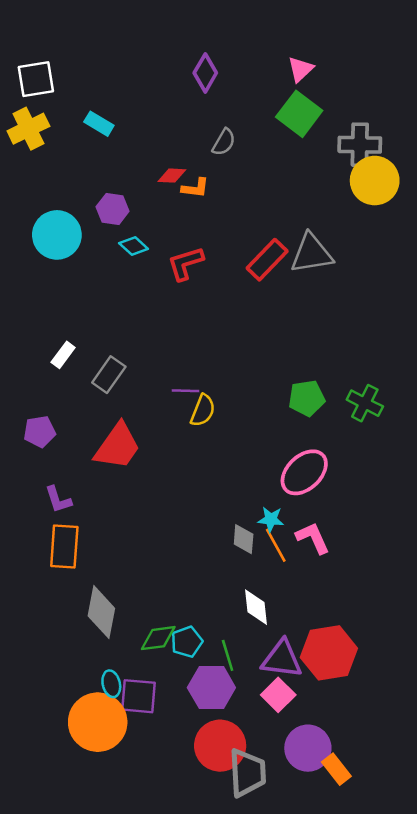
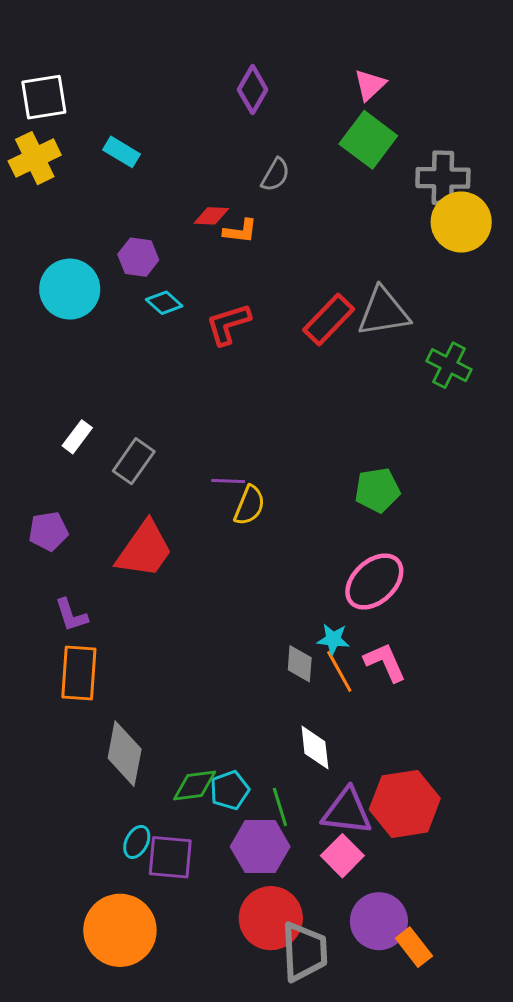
green cross: (365, 403) -> (449, 365), moved
cyan ellipse: (111, 684) -> (137, 842), turned 40
orange circle: (98, 722) -> (120, 930), moved

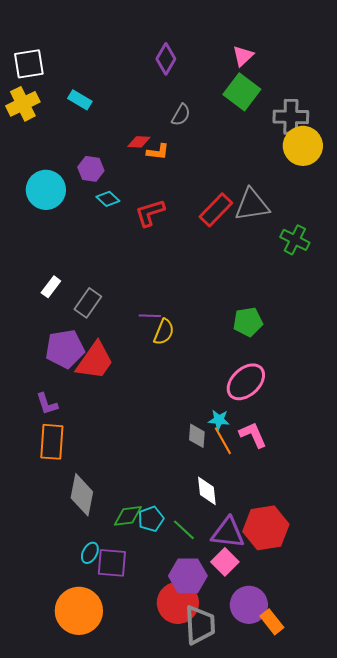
purple pentagon: (48, 531) -> (65, 349), moved, size x1.5
green line: (280, 807) -> (184, 530), turned -30
purple hexagon: (260, 847) -> (188, 576), moved

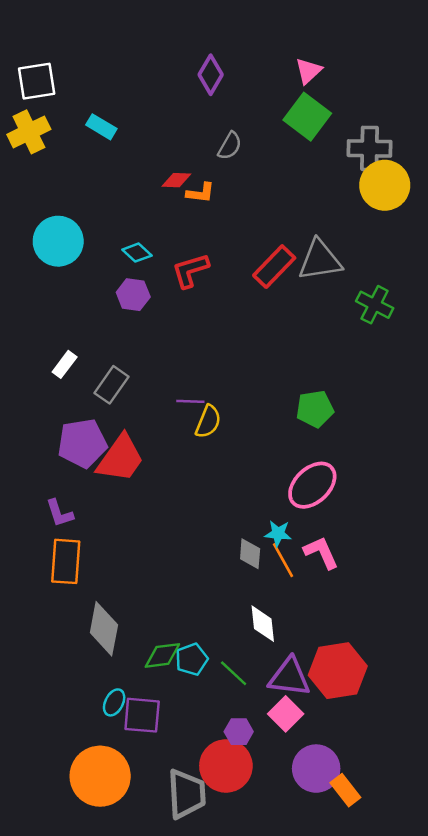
purple hexagon: (91, 169) -> (133, 295), moved
purple hexagon: (188, 576) -> (239, 732), size x0.6
gray trapezoid: (200, 625) -> (187, 794), moved

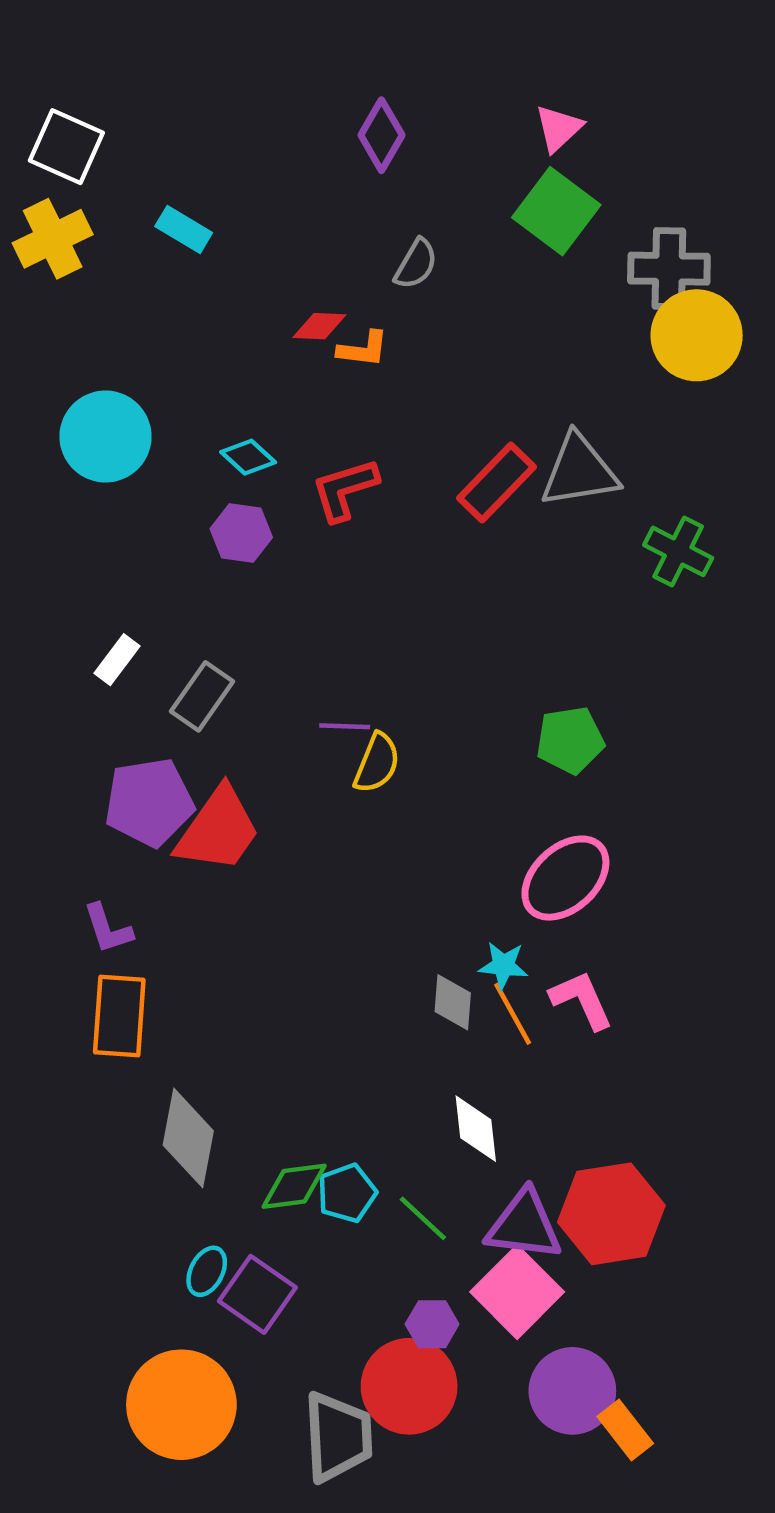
white square: (37, 81) -> (66, 147), turned 33
pink square: (286, 714) -> (517, 1292), size x1.4
purple square: (142, 715) -> (257, 1294), turned 30

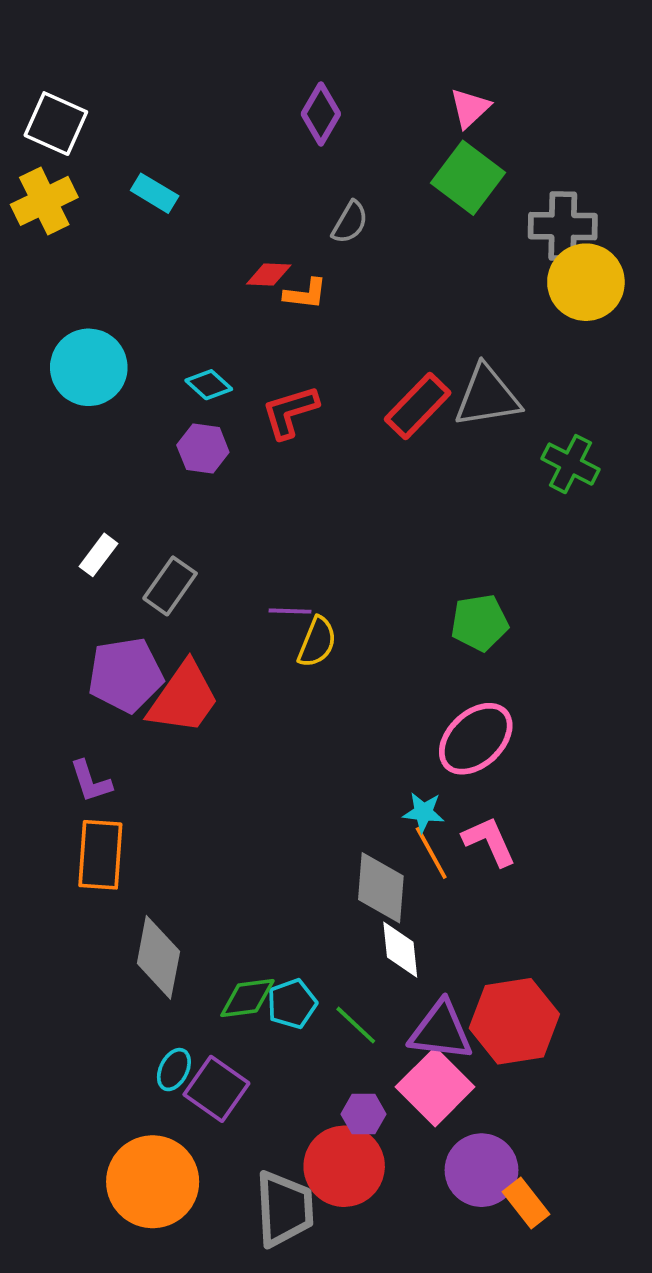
gray diamond: (453, 1002) -> (381, 888), moved, size x1.5

